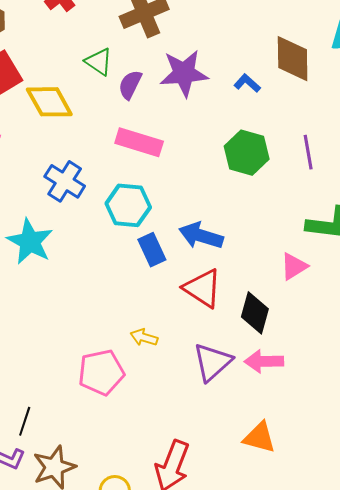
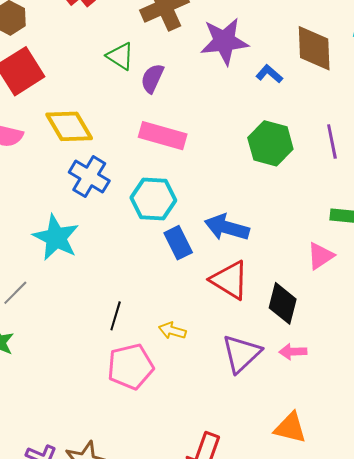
purple star: (184, 73) -> (224, 41), moved
yellow diamond: (49, 102) -> (69, 126), moved
pink arrow: (264, 361) -> (293, 352), size x0.7
black line: (25, 421) -> (116, 316), moved

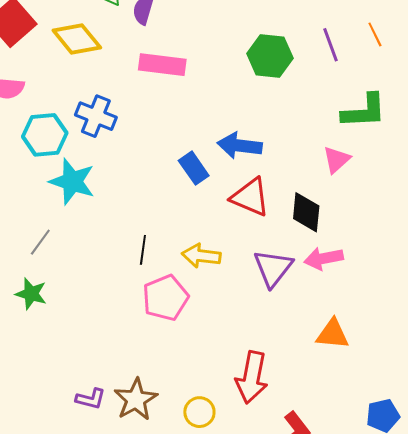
yellow diamond: (69, 126) -> (77, 39), moved
cyan hexagon: (153, 199) -> (45, 135), moved
yellow arrow: (172, 331) -> (201, 256), size x1.4
pink arrow: (293, 352) -> (324, 258), size x1.4

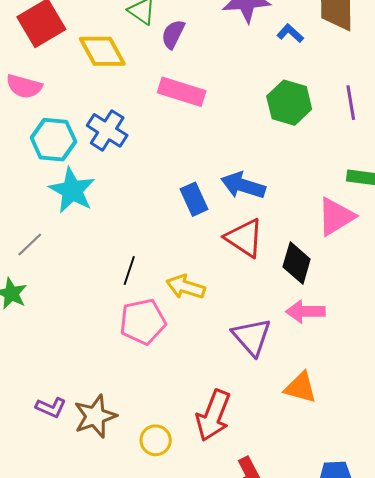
pink triangle: (336, 160) -> (336, 217), size x1.4
purple triangle: (273, 268) -> (252, 337), moved, turned -30

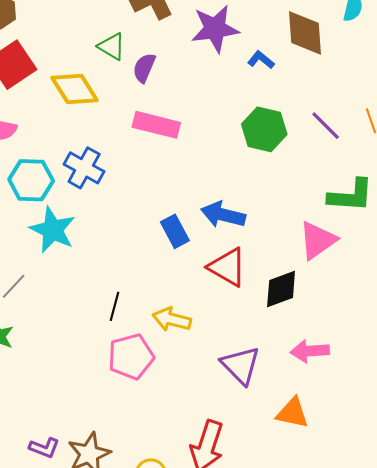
purple line: (351, 103) -> (326, 126), turned -32
black diamond: (297, 263) -> (281, 289), turned 57
pink arrow: (305, 312) -> (310, 351), moved

